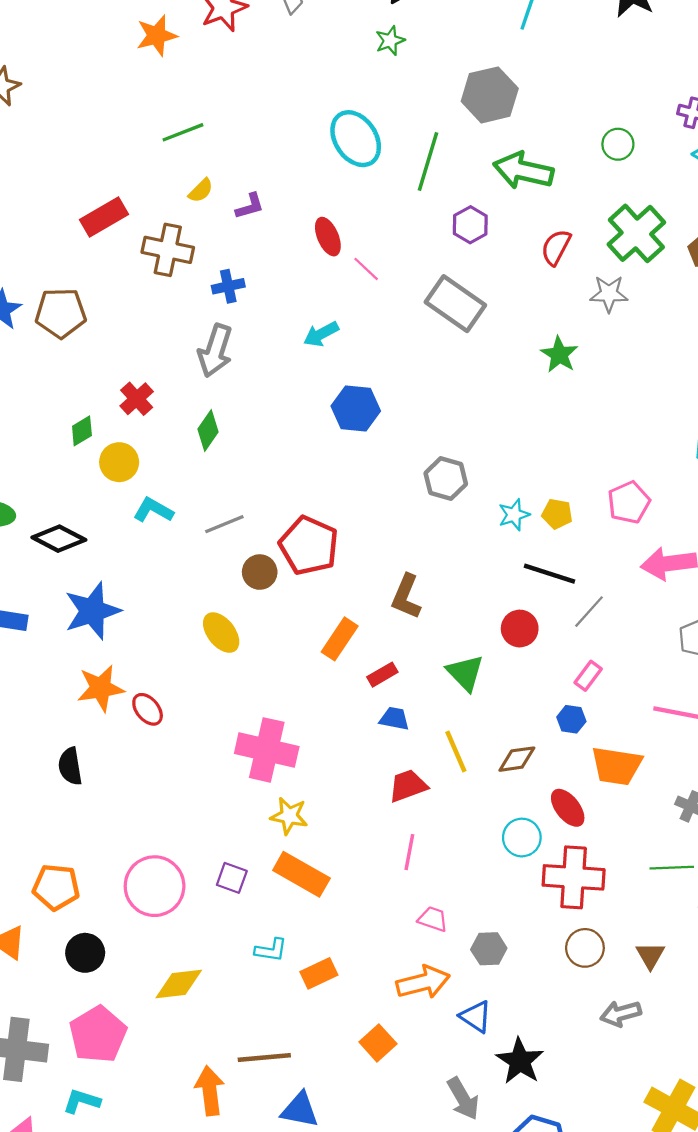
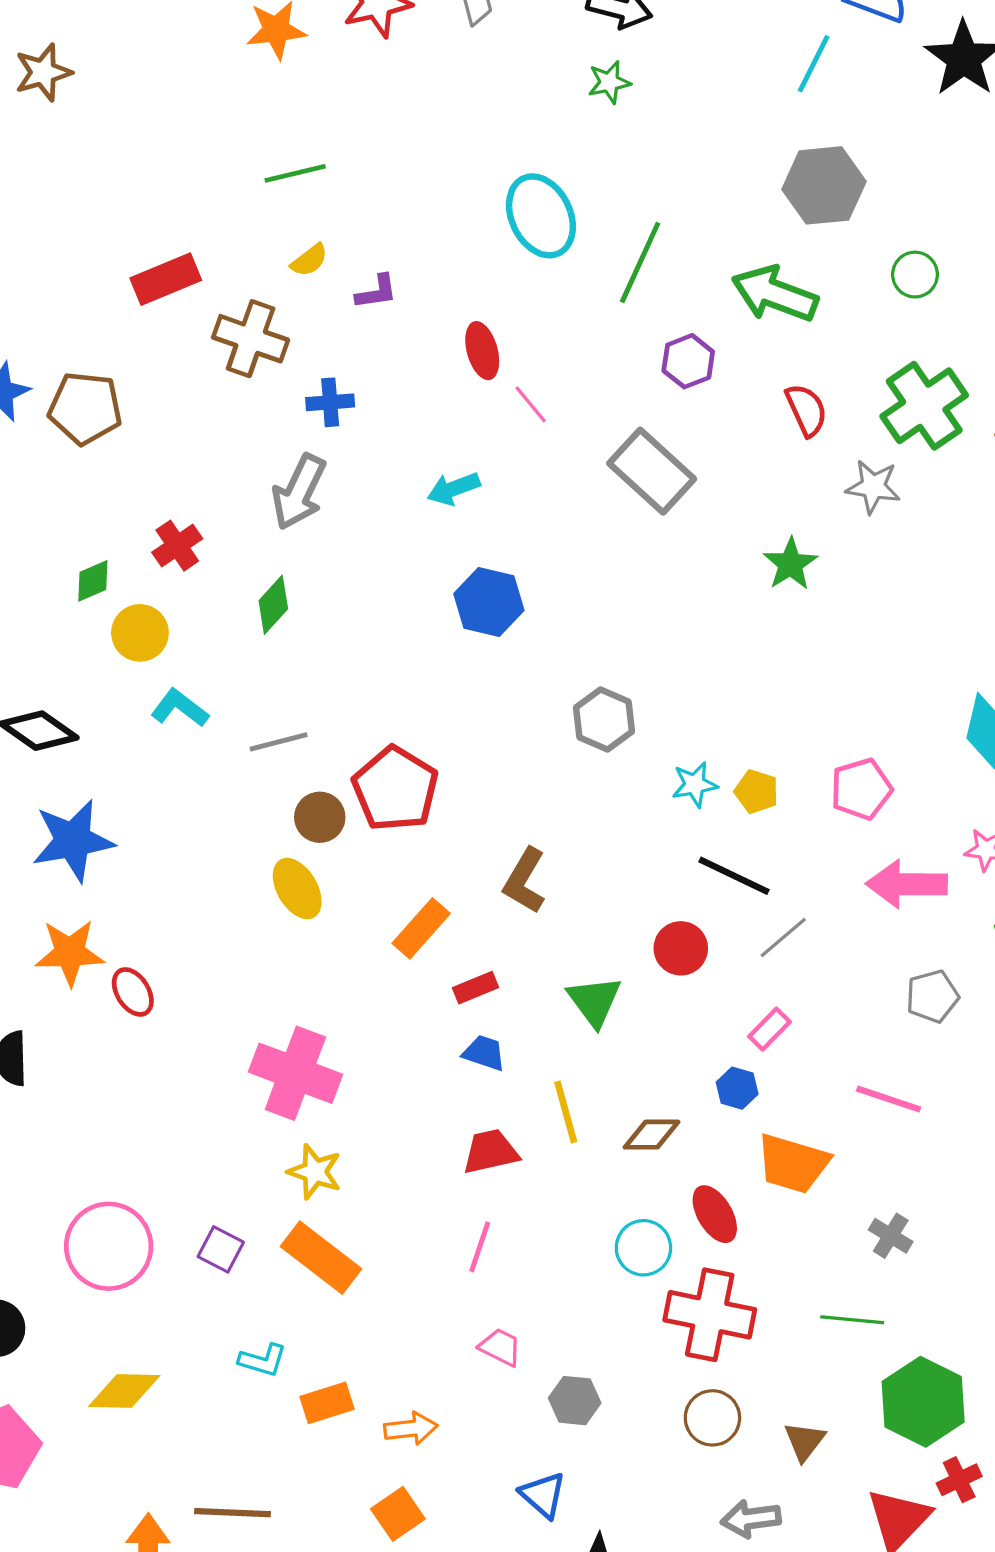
gray hexagon: (490, 95) -> (824, 185), moved
red semicircle: (556, 247) -> (806, 410), turned 120
yellow ellipse: (221, 633) -> (297, 889), moved
orange arrow: (423, 982) -> (411, 1429), moved, size x0.7

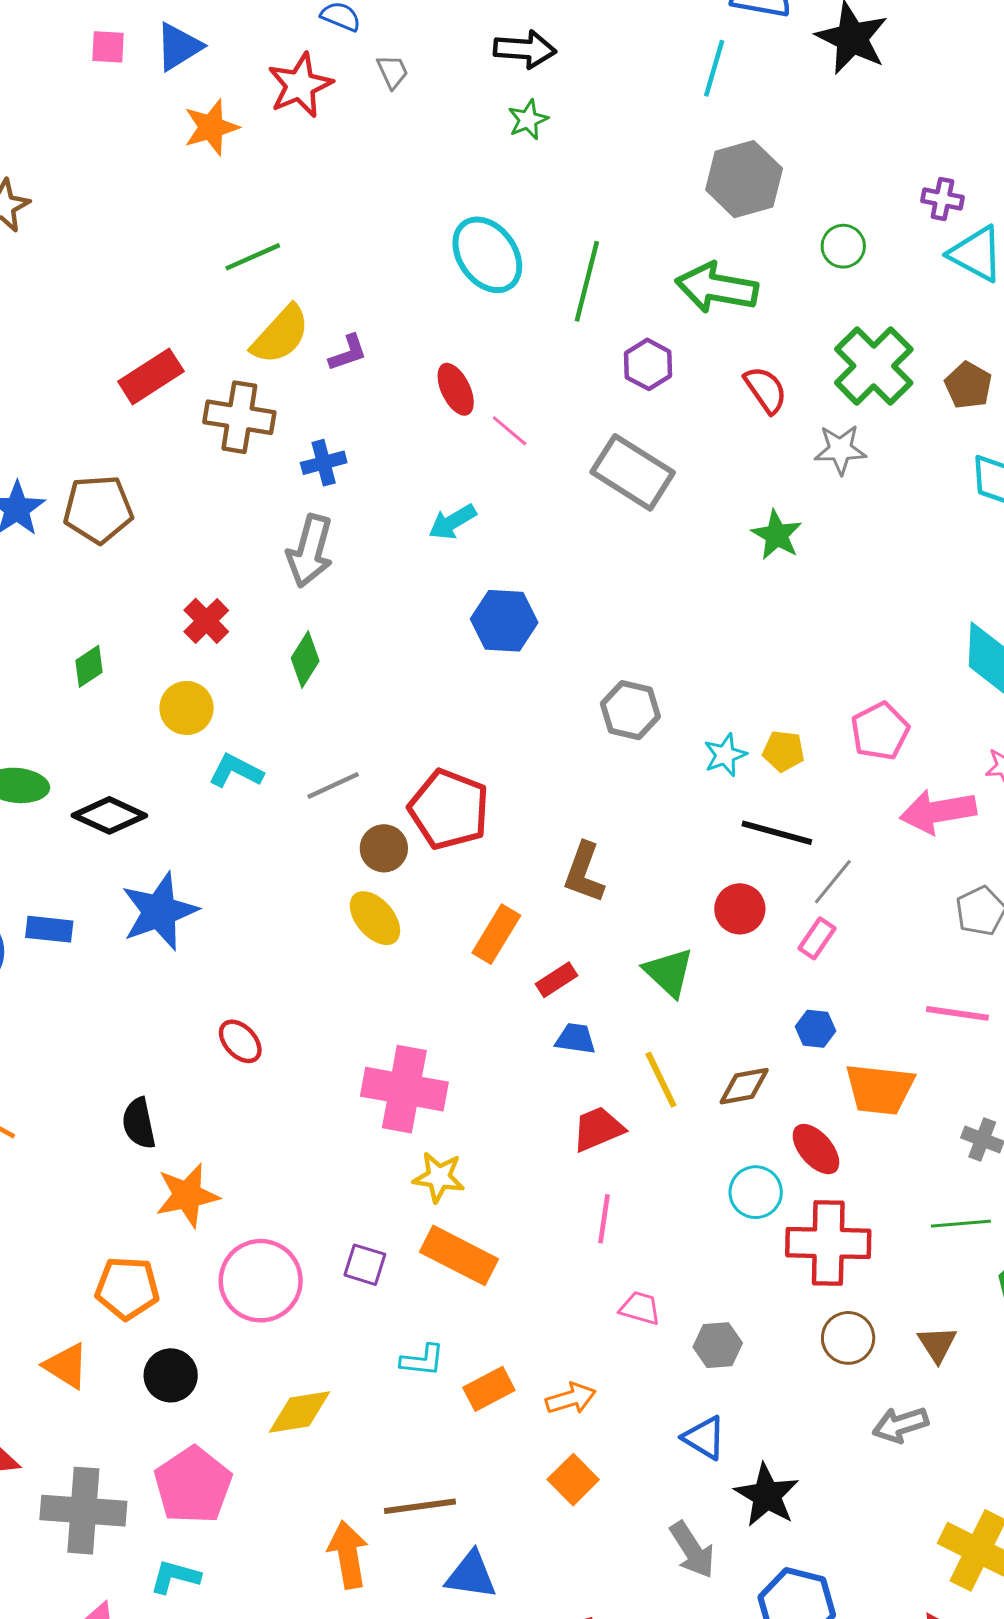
yellow semicircle: (309, 260) -> (281, 335), size x1.8
green diamond: (93, 581) -> (89, 666), moved
orange star: (70, 953) -> (187, 1195), moved
pink rectangle: (770, 1029) -> (817, 938), moved

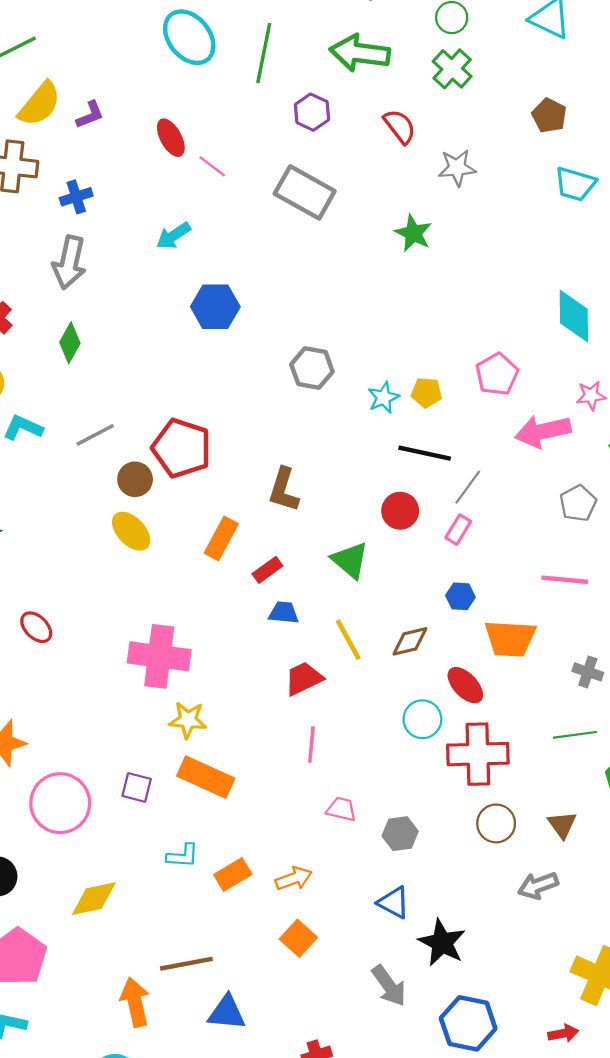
green cross: (874, 366) -> (452, 69), moved, size x0.7

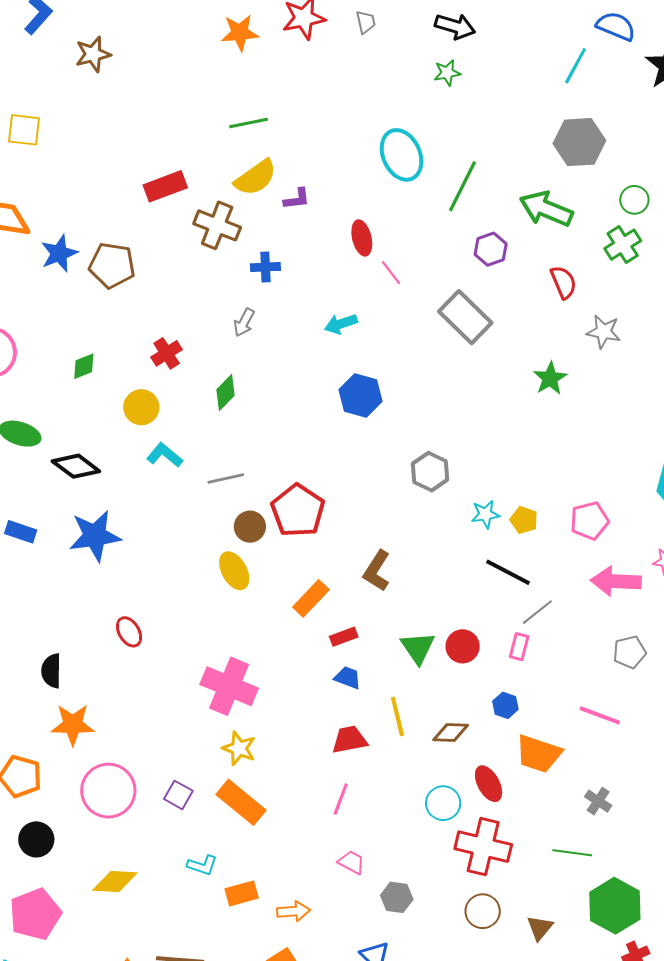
gray arrow: (69, 262) -> (244, 322), size x0.6
red circle: (400, 511) -> (463, 646), moved
pink rectangle: (458, 530) -> (519, 647), turned -32

